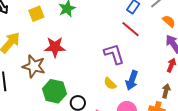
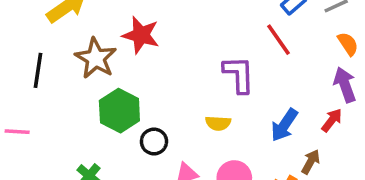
blue arrow: (132, 80) -> (284, 125), moved
yellow semicircle: (110, 84) -> (218, 123), turned -56

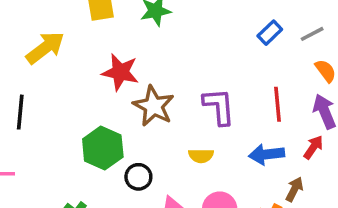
red line: (279, 40) -> (278, 104), moved, turned 32
brown star: (96, 58) -> (154, 106), moved
blue arrow: (284, 125) -> (267, 154), turned 52

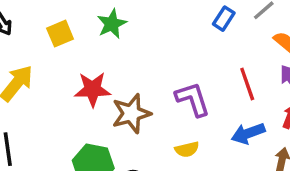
brown star: (154, 106) -> (131, 114), turned -30

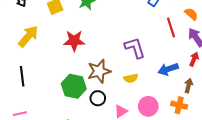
red line: (247, 84) -> (171, 27), moved
brown star: (131, 114) -> (99, 71), moved

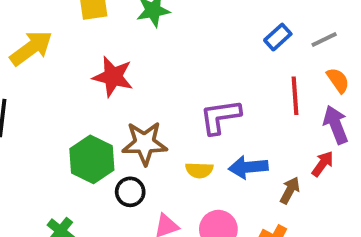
purple L-shape: (135, 48) -> (220, 117), turned -95
blue arrow: (168, 69) -> (248, 167), moved
brown arrow: (188, 86) -> (290, 190), moved

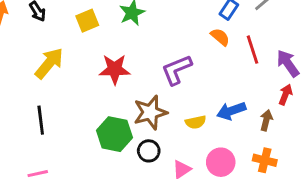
orange semicircle: (338, 80) -> (220, 37), moved
purple L-shape: (220, 117) -> (177, 70), moved

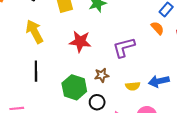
yellow arrow: (49, 63) -> (34, 32), turned -75
brown star: (150, 112) -> (102, 75), size x0.6
black line: (41, 120) -> (36, 71), moved

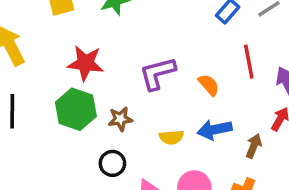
orange semicircle: (157, 28) -> (209, 85), moved
green hexagon: (74, 87) -> (76, 109), moved

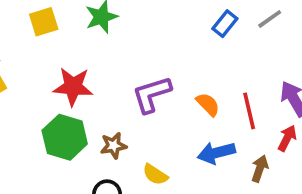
red line: (249, 62) -> (249, 111), moved
yellow semicircle: (171, 137) -> (155, 175), moved, turned 40

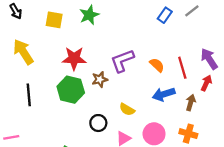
yellow square: (44, 22) -> (54, 20), turned 30
brown star: (113, 146) -> (100, 79), moved

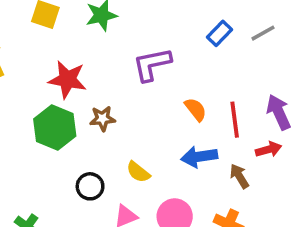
purple L-shape: (122, 61) -> (152, 64), moved
red arrow: (206, 83) -> (269, 149), turned 42
brown arrow: (191, 103) -> (239, 176), turned -56

